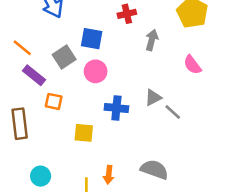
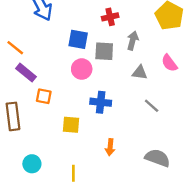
gray square: (64, 57) -> (104, 51), moved, turned 36
gray triangle: (153, 98) -> (140, 73), moved, turned 35
gray semicircle: (154, 170) -> (157, 158), moved
orange arrow: (109, 175) -> (110, 147), moved

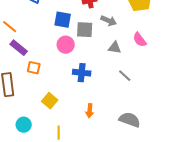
gray arrow: (133, 41) -> (109, 21), turned 98
yellow square: (71, 125) -> (50, 101), moved, turned 35

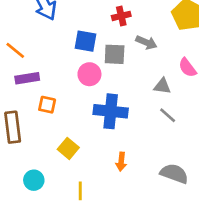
purple rectangle: (19, 48) -> (27, 78), turned -48
gray triangle: (115, 48) -> (162, 86), moved
blue cross: (82, 73) -> (111, 111), size x1.4

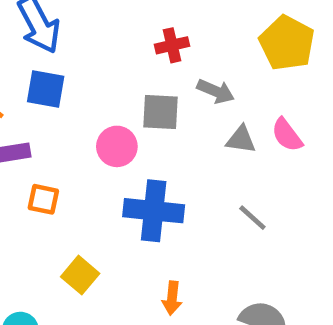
blue square: (85, 41) -> (46, 89), moved
gray triangle: (162, 86) -> (241, 140), moved

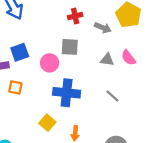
blue square: (46, 89) -> (20, 52), moved, turned -30
gray arrow: (216, 91) -> (103, 28), moved
yellow square: (80, 275) -> (47, 123), moved

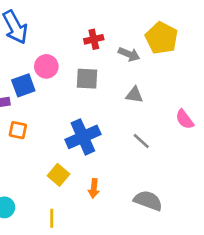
pink semicircle: (128, 58) -> (185, 119), moved
pink circle: (50, 63) -> (46, 66), moved
blue cross: (67, 93) -> (83, 137), turned -30

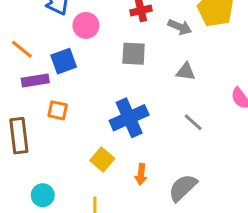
pink circle: (46, 66) -> (86, 25), moved
gray semicircle: (148, 201) -> (183, 188), moved, turned -64

